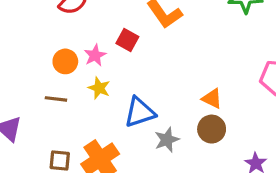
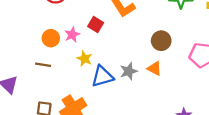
yellow star: (99, 88) -> (84, 59), moved
brown circle: (212, 129) -> (161, 41), moved
gray star: (167, 140) -> (129, 71), moved

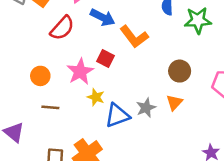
pink star: (72, 35) -> (80, 72), size x1.5
orange circle: (51, 38) -> (40, 76), moved
orange triangle: (154, 68) -> (174, 102), turned 49

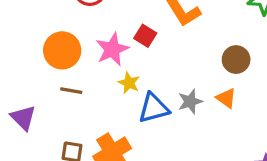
orange circle: (40, 76) -> (62, 50), size x1.5
orange triangle: (174, 102) -> (226, 98), turned -42

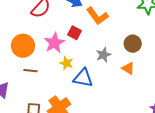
gray star: (190, 101) -> (103, 55), moved
blue triangle: (154, 108) -> (83, 78), turned 30

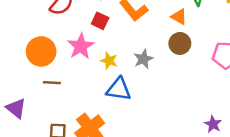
red square: (74, 33) -> (100, 21), moved
yellow star: (66, 63) -> (109, 61), moved
orange triangle: (128, 68) -> (179, 17), moved

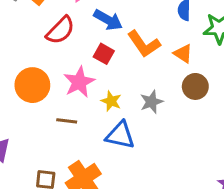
orange triangle: (179, 17) -> (183, 53), moved
brown line: (52, 83) -> (67, 121), moved

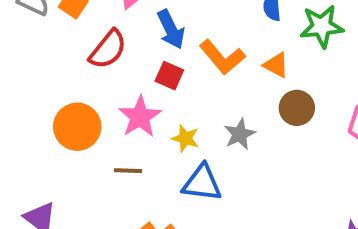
blue arrow: (108, 20) -> (171, 29), turned 40

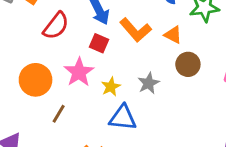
yellow star: (185, 138) -> (111, 87), turned 30
brown line: (128, 171) -> (59, 114), moved, turned -60

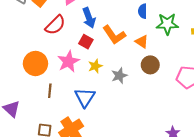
yellow star: (111, 87) -> (95, 66), moved
brown line: (59, 114) -> (50, 91), turned -32
blue triangle: (123, 118) -> (85, 97), moved, turned 50

